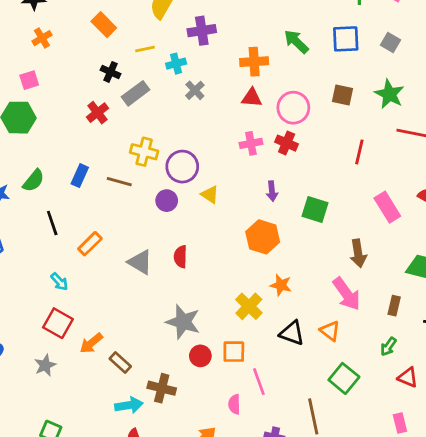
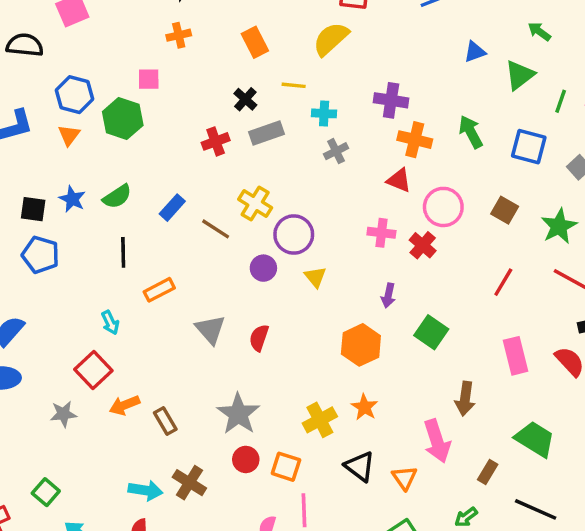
purple cross: (202, 31) -> (391, 100), moved
brown rectangle: (120, 362) -> (165, 421), moved

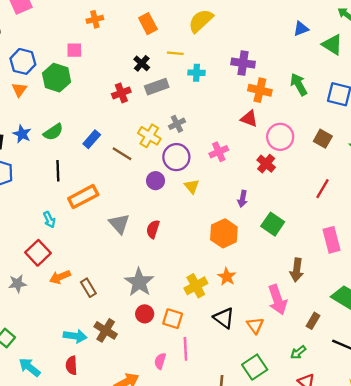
green triangle: (520, 75) -> (332, 45), turned -50
gray cross: (336, 151) -> (177, 124), moved
pink cross: (381, 233) -> (219, 152), moved, turned -30
orange rectangle: (159, 290) -> (83, 197), size x1.4

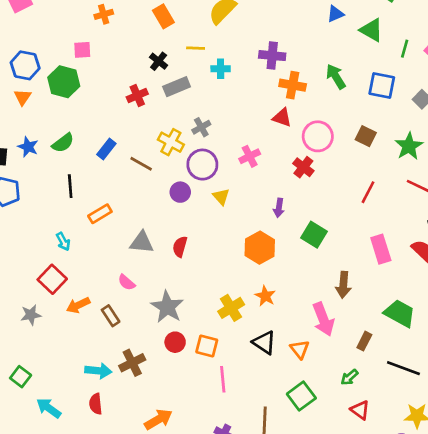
orange rectangle: (83, 197) -> (100, 214), size x0.7
gray triangle: (119, 224) -> (142, 242), turned -40
brown cross: (106, 330) -> (132, 363), turned 35
pink semicircle: (160, 361) -> (127, 282), moved, turned -63

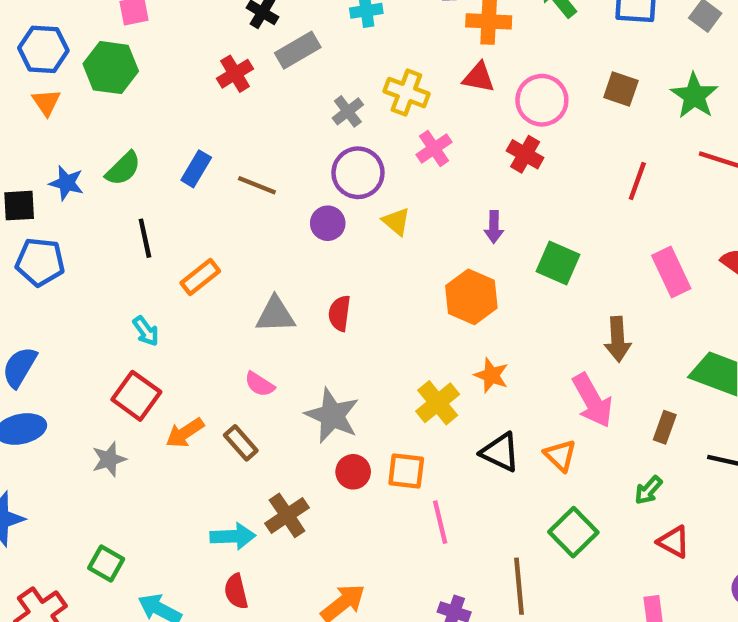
yellow cross: (171, 142) -> (406, 93), moved

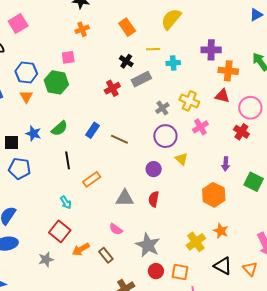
purple circle: (328, 223) -> (154, 169), moved

